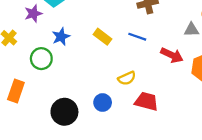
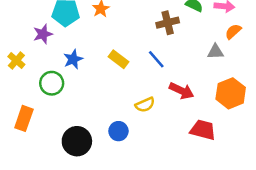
blue line: (137, 37) -> (156, 59), turned 30
red arrow: (172, 55) -> (182, 91), moved
red trapezoid: (146, 101) -> (203, 130), moved

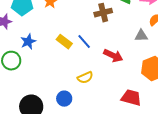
blue line: (156, 59) -> (84, 42), moved
red arrow: (182, 91) -> (113, 56), moved

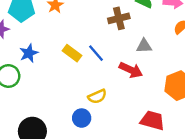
gray triangle: (141, 36) -> (144, 46), moved
blue circle: (64, 99) -> (82, 118), moved

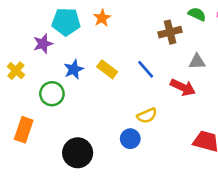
yellow rectangle: (72, 53) -> (107, 69), moved

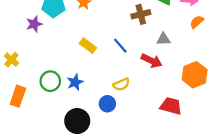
blue star: (74, 69) -> (75, 82), moved
yellow cross: (16, 71) -> (11, 60), moved
green circle: (52, 94) -> (50, 81), moved
black circle: (78, 153) -> (77, 121), moved

